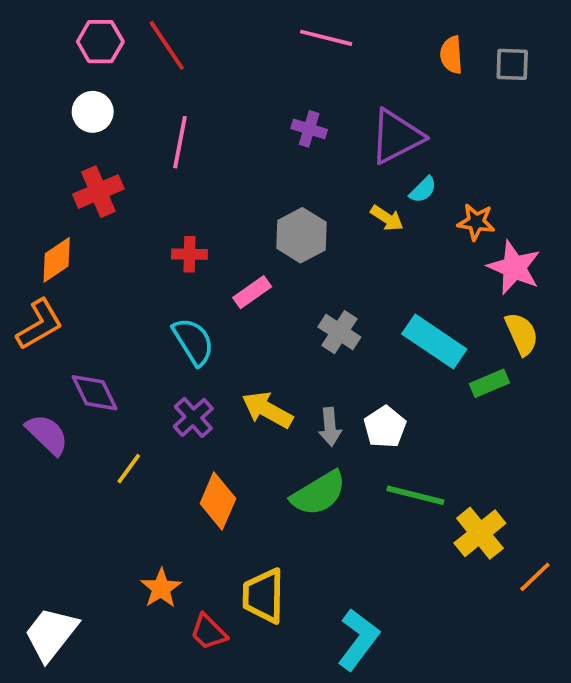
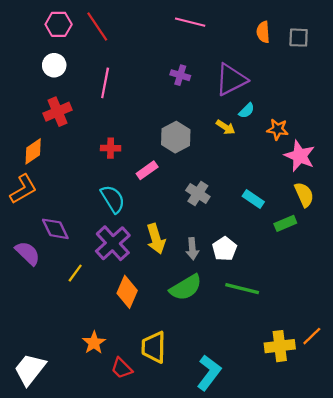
cyan rectangle: (434, 342) -> (253, 199), size x0.6
yellow arrow: (267, 410) -> (156, 239), turned -136
purple cross: (193, 417) -> (113, 243), size x1.5
yellow cross: (480, 533) -> (280, 346), moved, turned 32

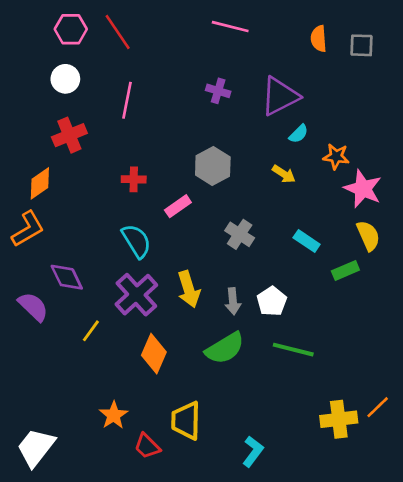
yellow arrow: (226, 127) -> (284, 174), moved
cyan L-shape: (209, 373) -> (253, 451), size x0.7

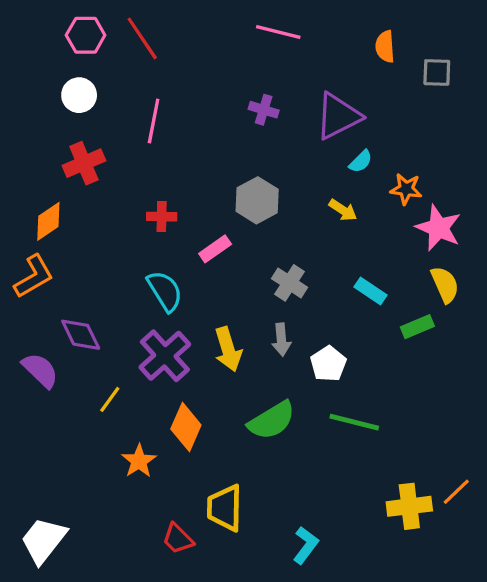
gray square: (362, 45) -> (437, 72), moved
gray arrow: (233, 301) -> (281, 340), moved
orange star: (114, 415) -> (139, 461), moved

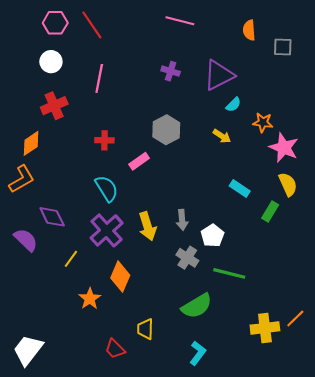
gray cross: (290, 283) -> (187, 258), moved
green rectangle: (417, 327) -> (270, 212), turned -36
green semicircle: (272, 421) -> (197, 306), moved
yellow trapezoid: (225, 508) -> (145, 329), size x0.7

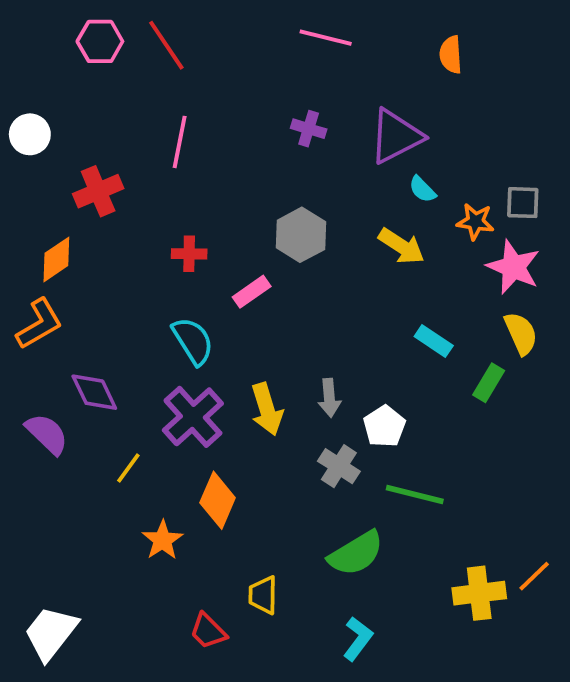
gray square: (283, 47) -> (523, 203), moved
white circle: (51, 62) -> (30, 134), moved
cyan semicircle: (233, 105) -> (422, 189), turned 91
yellow arrow: (222, 136) -> (401, 246), size x1.4

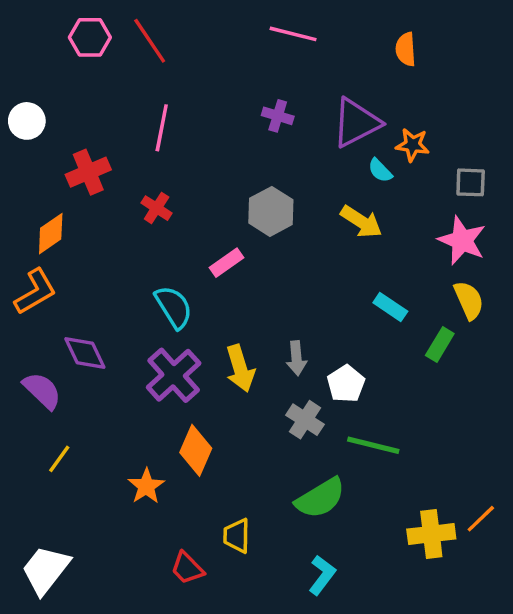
orange star: (475, 222) -> (413, 145), moved
red cross: (189, 254) -> (157, 208), moved, turned 32
yellow line: (128, 468) -> (59, 459), moved

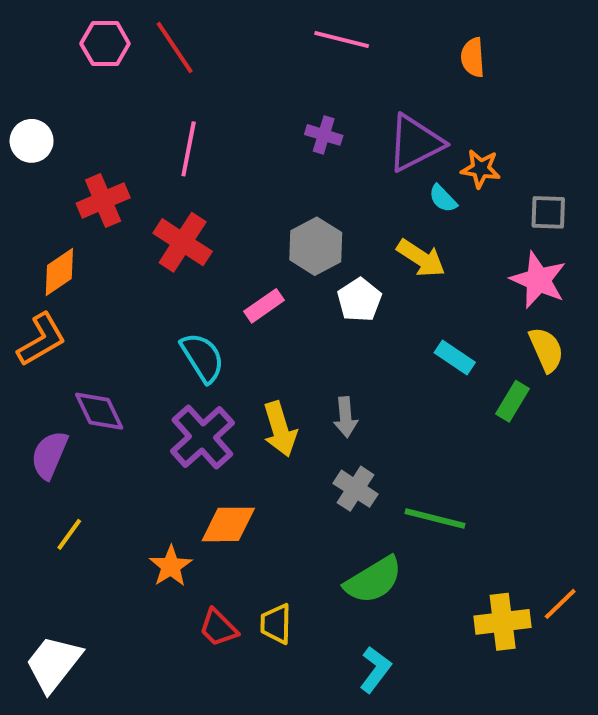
red cross: (157, 208) -> (183, 242), size x1.6
white pentagon: (346, 384) -> (359, 300), moved
purple semicircle: (42, 391) -> (49, 455), turned -111
orange diamond: (196, 450) -> (228, 524), turned 66
red trapezoid: (187, 568) -> (218, 628), moved

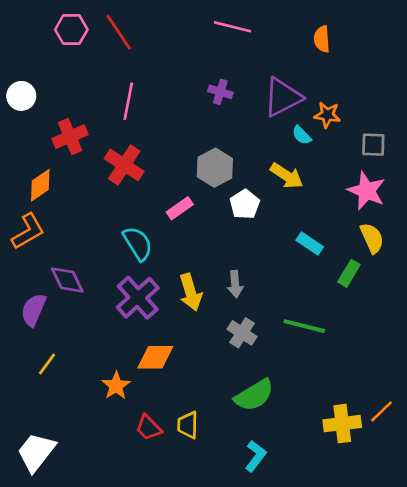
green line: (435, 518) -> (304, 326), moved

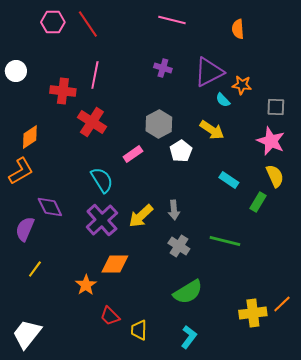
red cross: (70, 137) -> (63, 91), moved, turned 30
yellow arrow: (191, 292) -> (141, 216), turned 64
yellow trapezoid: (188, 425) -> (139, 330), moved

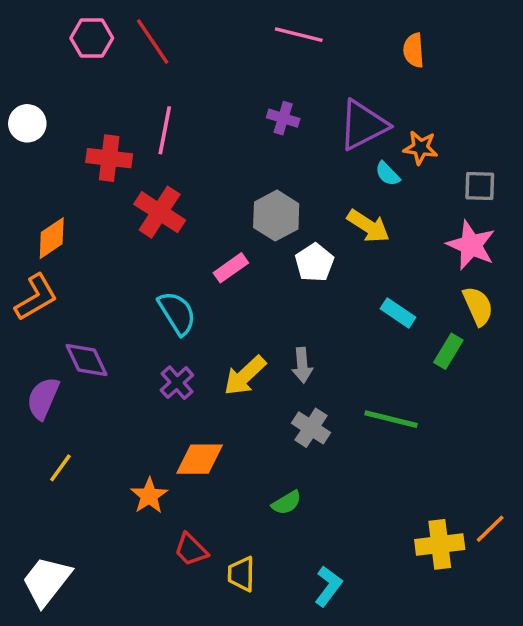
purple cross: (102, 220) -> (177, 383), size x0.6
green semicircle: (188, 292) -> (287, 503), moved, size x0.6

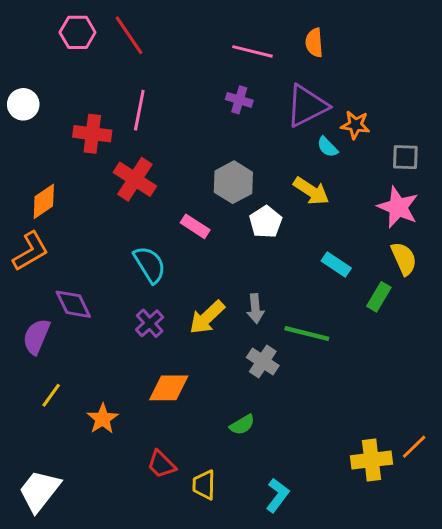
pink line: (299, 35) -> (252, 51), moved
orange semicircle: (414, 50) -> (314, 43), moved
pink rectangle: (231, 268) -> (195, 226), turned 68
green line: (391, 419) -> (307, 334), moved
orange star: (149, 496) -> (103, 419), moved

